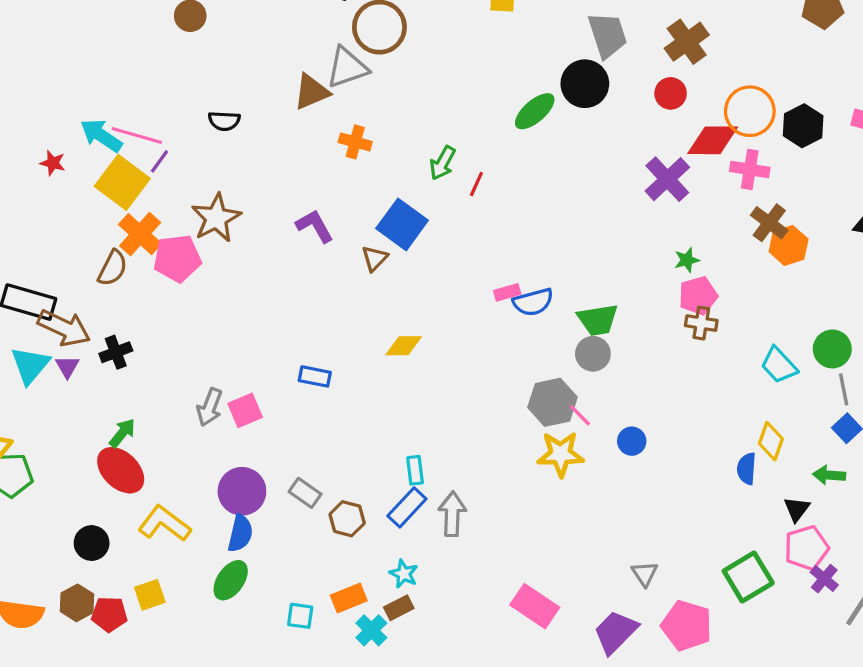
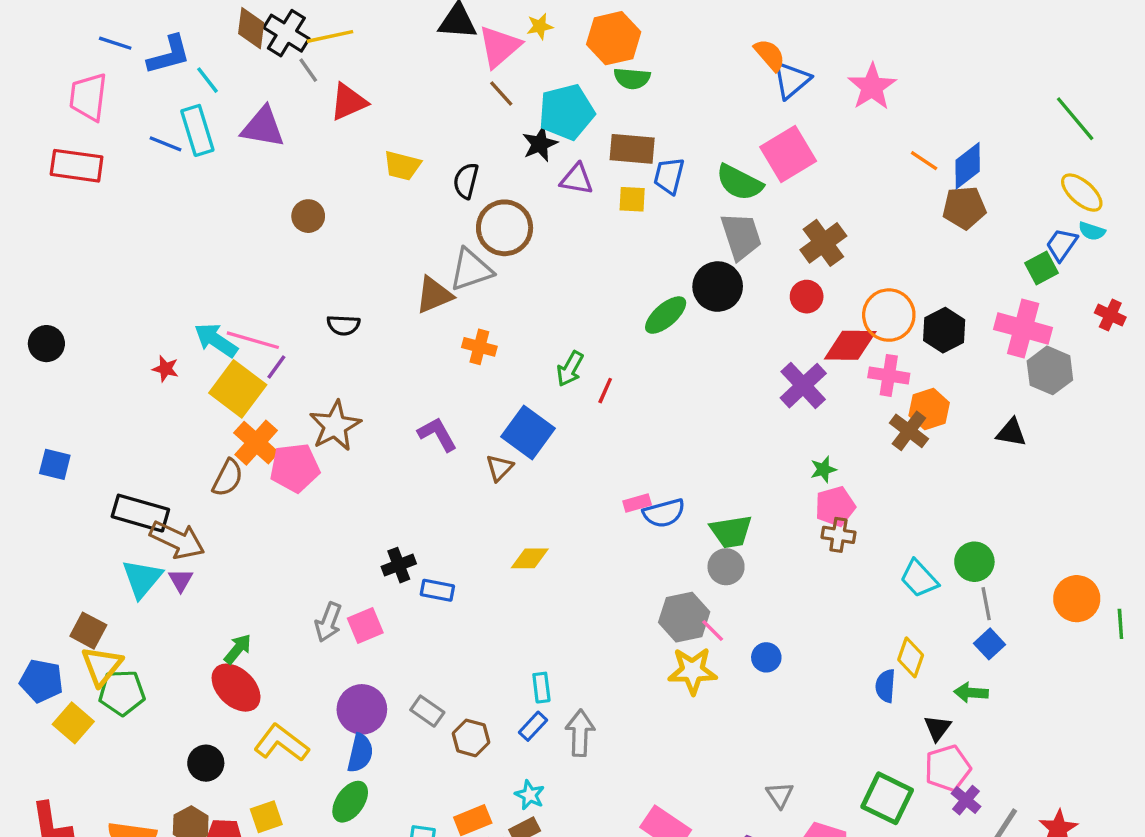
orange hexagon: (789, 245) -> (929, 409), moved
black cross: (116, 352) -> (399, 565), moved
blue rectangle: (407, 507) -> (533, 726), size x0.7
green square: (748, 577) -> (887, 798), turned -33

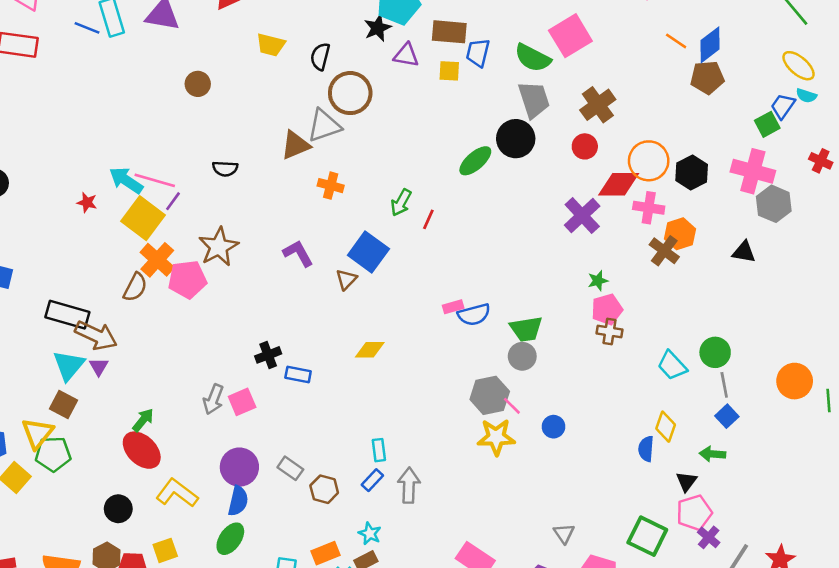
brown square: (88, 631) -> (64, 404), moved

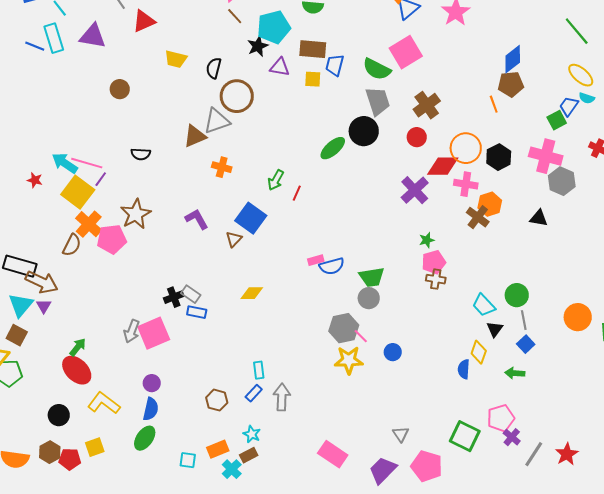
orange line: (676, 41) -> (494, 104), moved, turned 36
pink square: (242, 402) -> (154, 333), size x1.5
purple circle: (239, 467) -> (152, 383), size x0.6
gray rectangle: (290, 468) -> (191, 294), moved
black triangle: (686, 481) -> (495, 329), moved

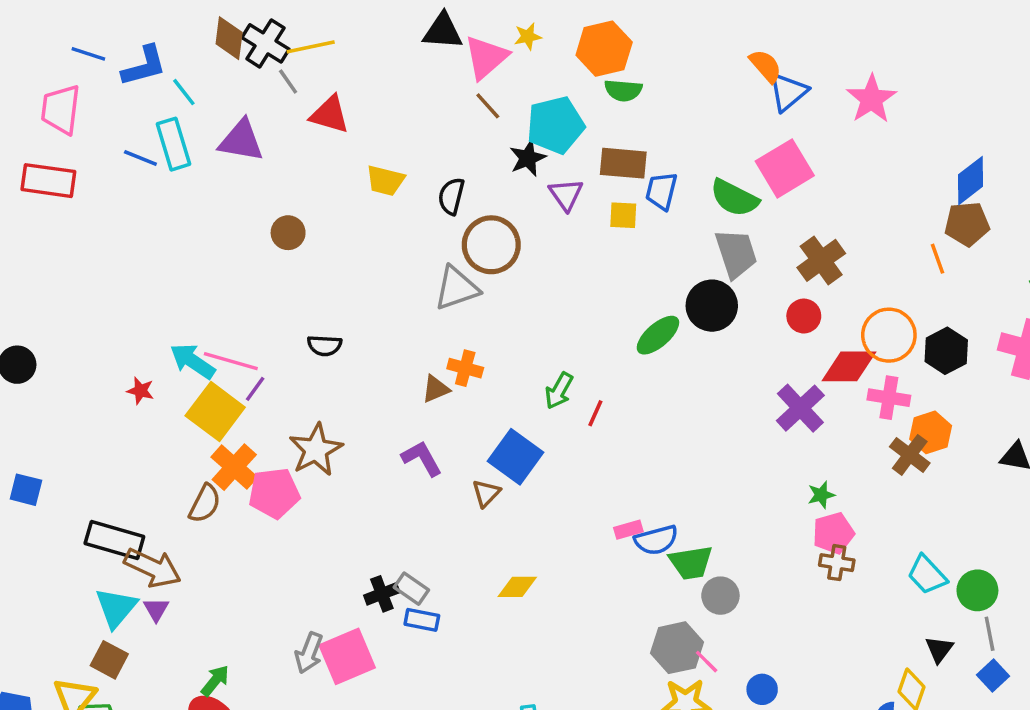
red triangle: (144, 21) -> (330, 115), turned 40
purple triangle: (280, 67) -> (566, 194), turned 45
brown triangle: (195, 136) -> (436, 389), moved, size x0.7
green trapezoid: (372, 277) -> (691, 563), moved
cyan trapezoid: (484, 305) -> (927, 575), moved

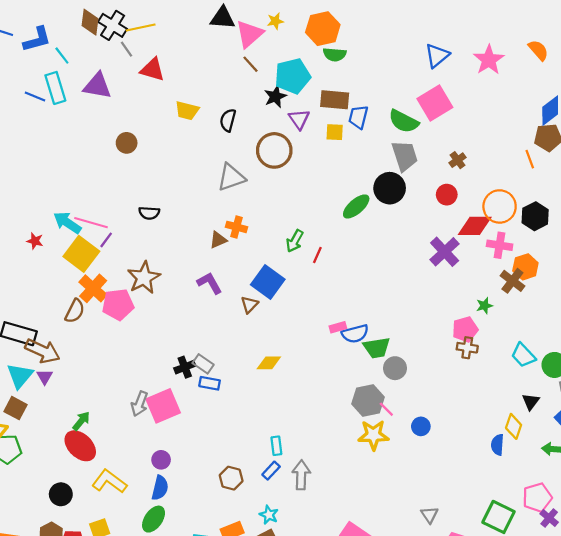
orange semicircle: (766, 66) -> (538, 50), moved
brown circle: (491, 245) -> (274, 150), moved
brown cross: (821, 260) -> (458, 160), size x0.6
green star: (821, 495) -> (484, 306), moved

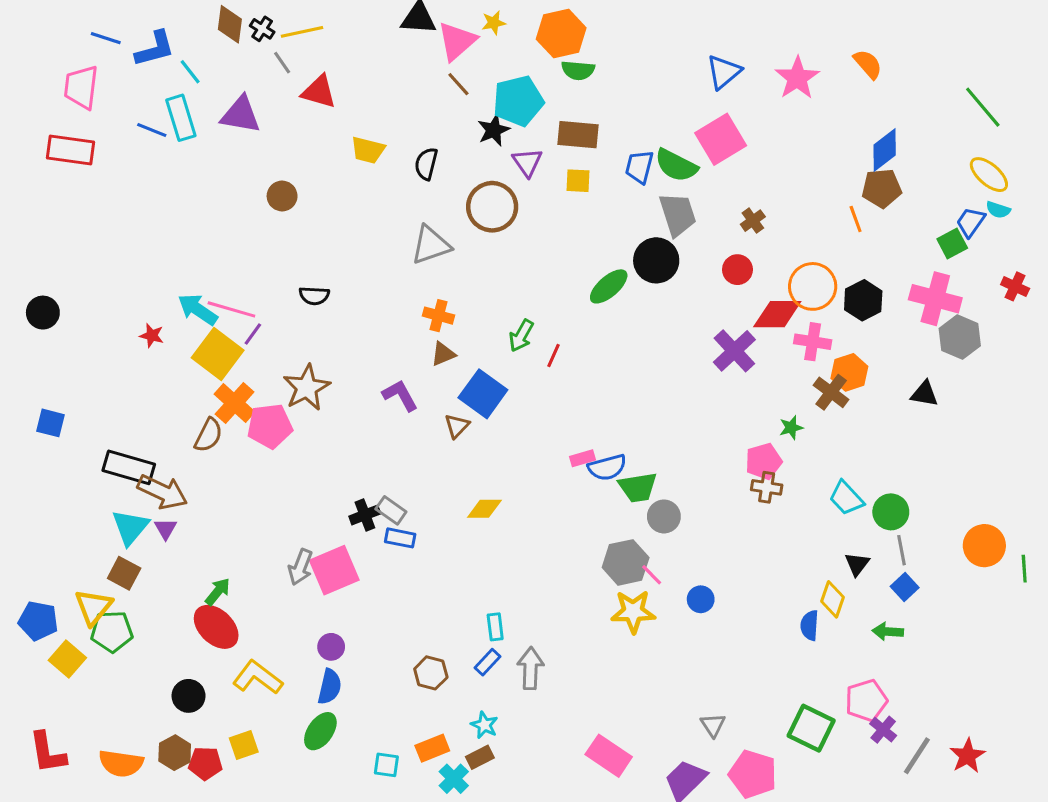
black cross: (113, 25) -> (262, 29), size x0.6
blue trapezoid: (358, 117) -> (639, 167), moved
brown triangle: (218, 240) -> (443, 354), moved

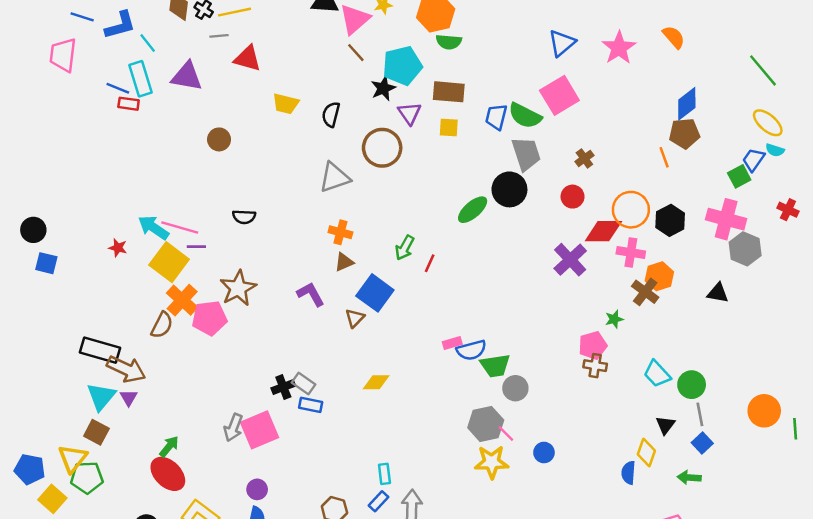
gray line: (282, 63) -> (219, 36), turned -60
red rectangle: (70, 150) -> (129, 104), moved, size x0.6
purple line: (253, 334) -> (196, 247), turned 54
blue square: (51, 423) -> (46, 263), moved

